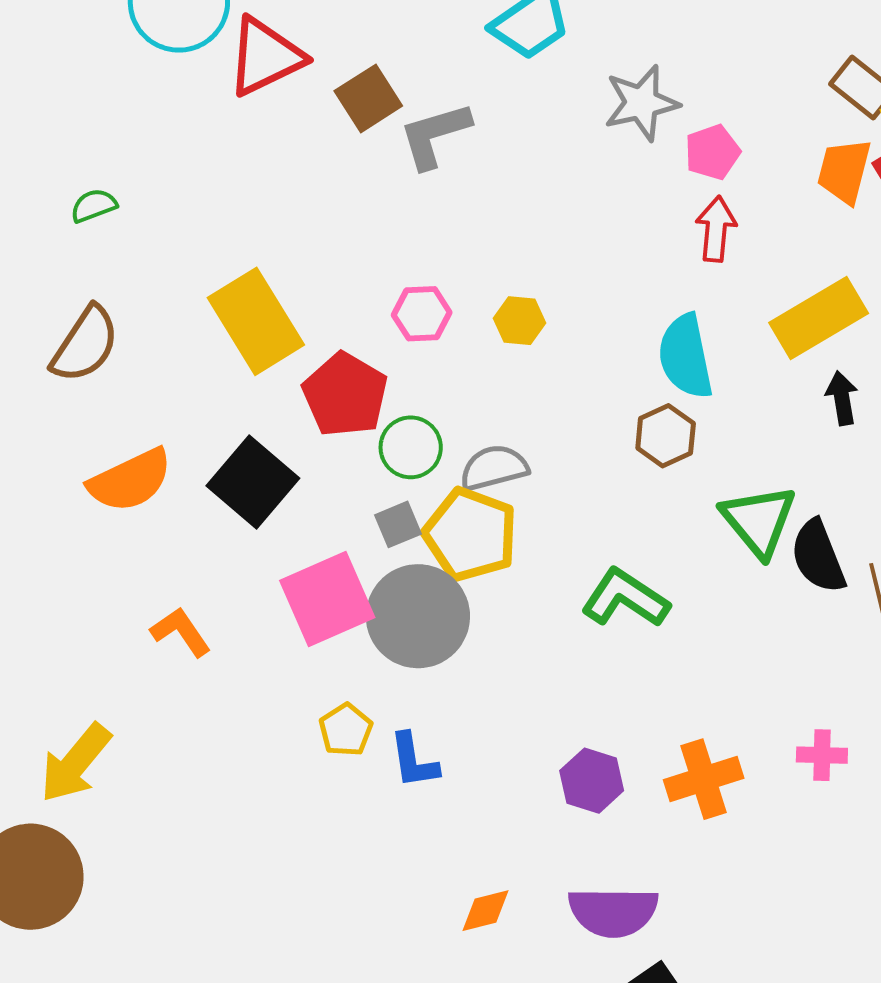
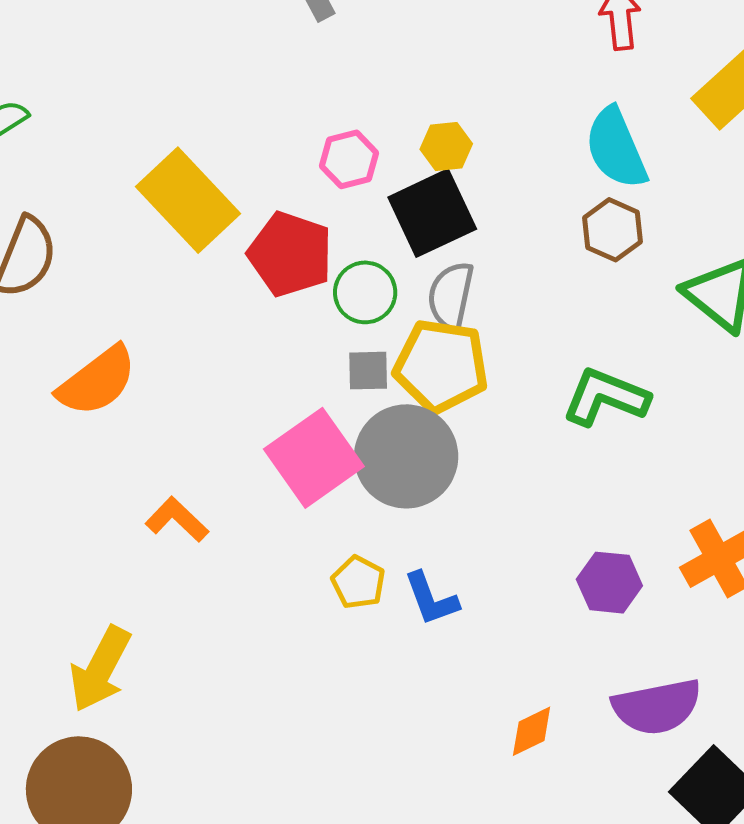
gray semicircle: (494, 468) -> (451, 296), turned -52
black square: (253, 482) -> (432, 213), moved, turned 36
gray square: (398, 524) -> (368, 371), turned 33

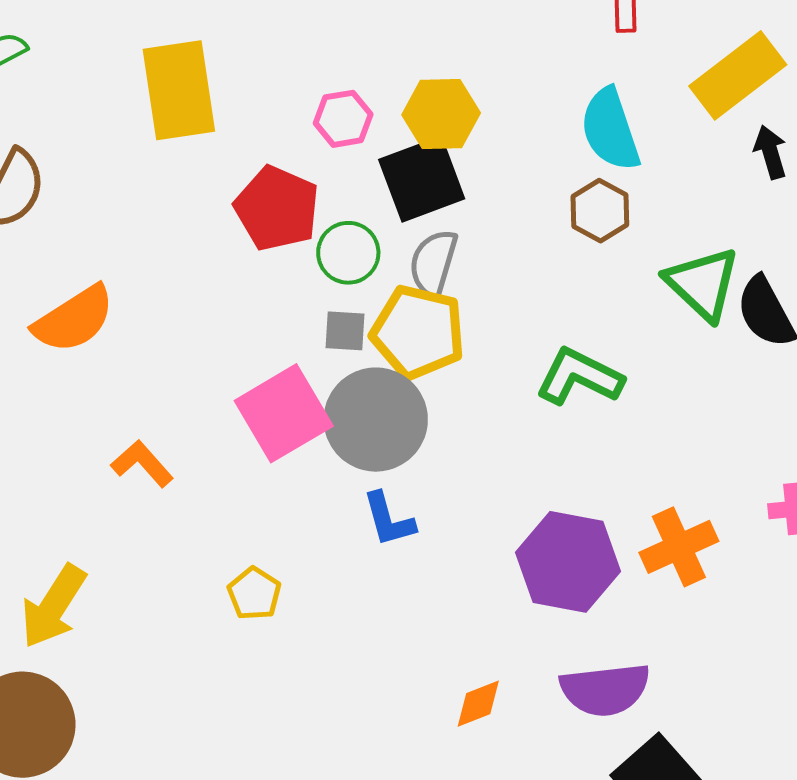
yellow hexagon: (446, 147) -> (441, 114), size x1.5
yellow rectangle: (188, 200) -> (179, 90), moved, turned 30
yellow pentagon: (358, 582) -> (254, 594), moved
purple hexagon: (609, 583) -> (568, 562), size x1.6
blue L-shape: (431, 599) -> (389, 519), moved

